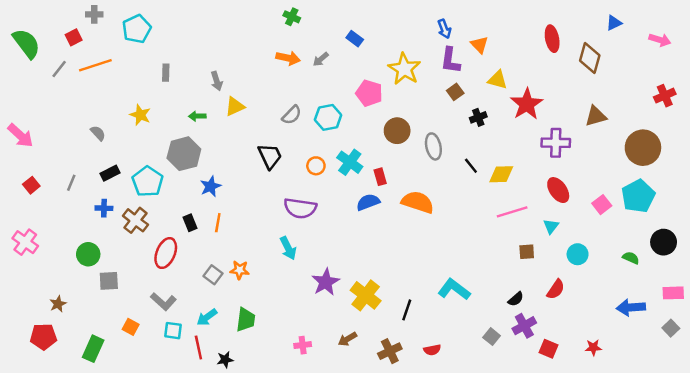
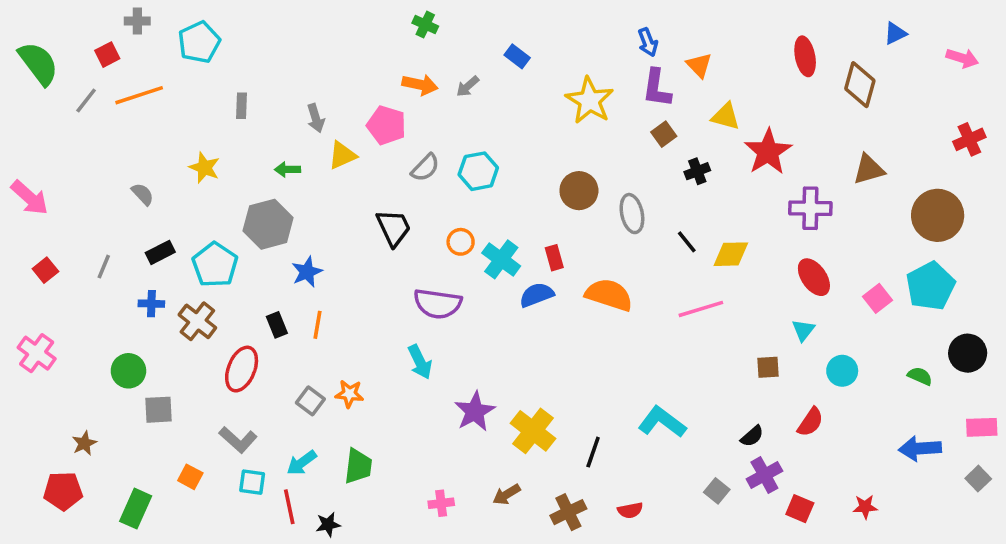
pink pentagon: (369, 93) -> (386, 125), moved
cyan cross: (350, 162) -> (501, 259), moved
pink line: (512, 212) -> (701, 309), moved

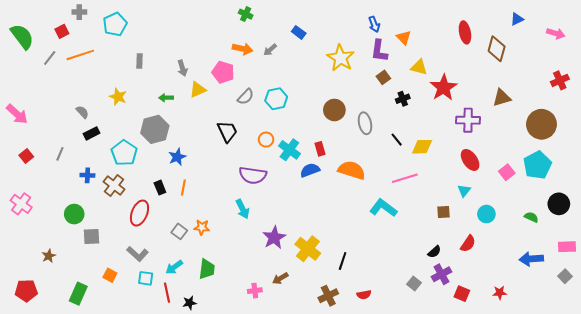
black rectangle: (160, 252) -> (92, 133), moved
cyan L-shape: (662, 422) -> (383, 208), moved
red pentagon: (63, 491) -> (26, 291), moved
brown arrow: (507, 494) -> (280, 278), moved

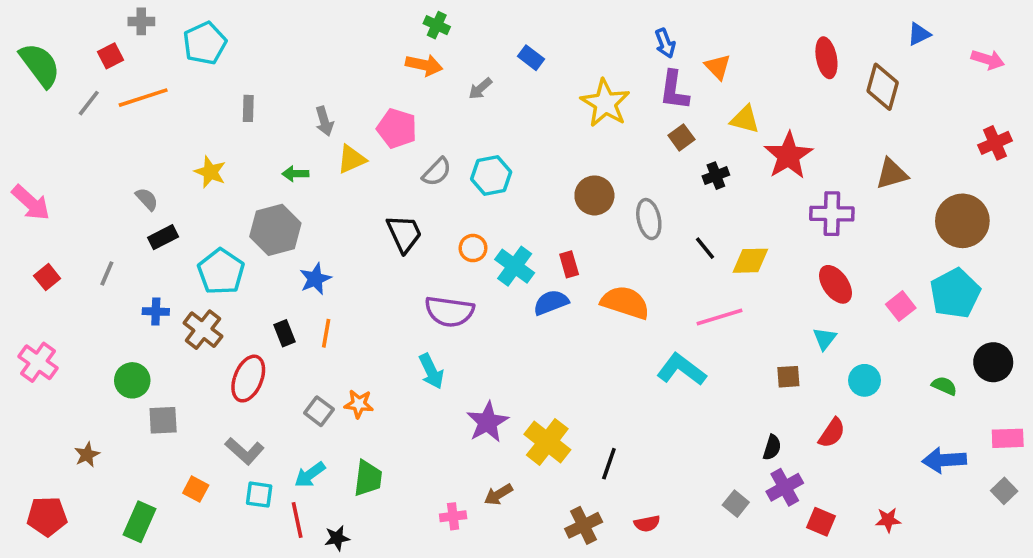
orange arrow: (243, 49) -> (424, 65), moved
black semicircle: (434, 252) -> (772, 447), turned -32

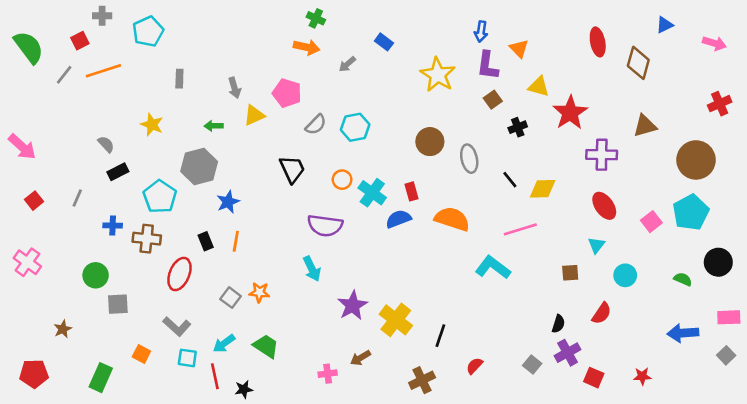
blue arrow: (665, 43) -> (481, 31), turned 30
brown cross: (203, 330) -> (147, 239), turned -32
green trapezoid: (368, 478) -> (266, 346), turned -64
red semicircle: (647, 524) -> (474, 366), moved, turned 144

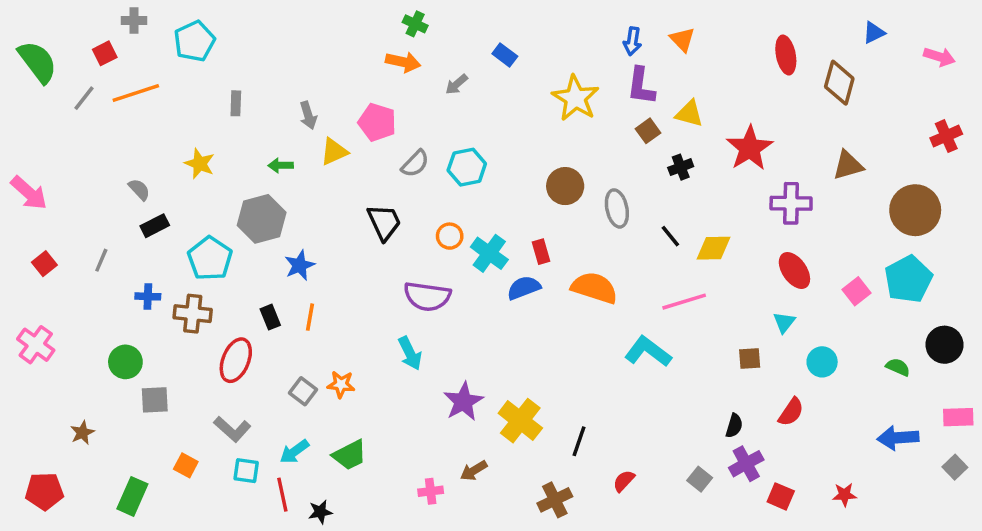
orange triangle: (519, 49) -> (682, 39), moved
yellow triangle: (539, 87) -> (689, 114), moved
green trapezoid: (266, 346) -> (350, 455), turned 120

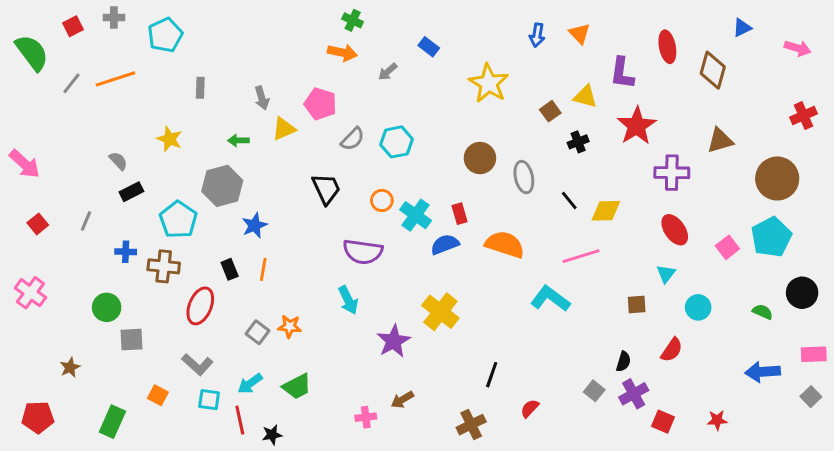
red square: (105, 53) -> (73, 26), moved
purple L-shape: (641, 86) -> (622, 73), moved
yellow cross: (520, 421) -> (440, 312), moved
gray square: (700, 479) -> (594, 391), moved

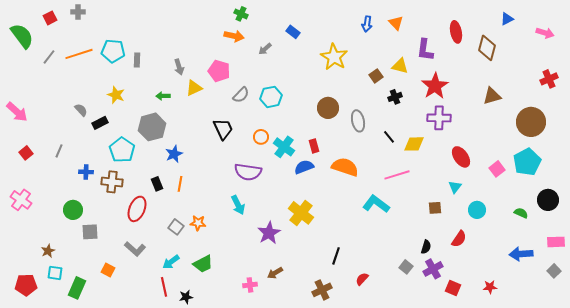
cyan pentagon: (165, 35) -> (113, 51), moved, turned 30
purple cross: (672, 173) -> (439, 118), moved
black rectangle: (131, 192) -> (100, 123), moved
cyan square: (209, 400) -> (55, 273), moved

